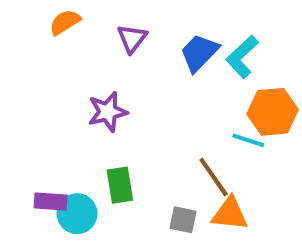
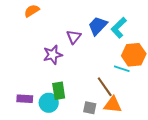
purple triangle: (132, 38) -> (74, 37), moved
cyan circle: (77, 214) -> (49, 103), moved

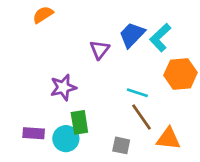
purple star: (53, 55) -> (63, 87), moved
cyan line: (122, 69) -> (137, 93), moved
orange triangle: (113, 105) -> (168, 139), moved

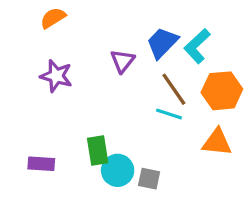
purple star: (63, 87) -> (56, 76), moved, turned 30
brown line: (141, 117) -> (174, 89), moved
cyan circle: (66, 139) -> (118, 170), moved
orange triangle: (168, 139) -> (217, 142), moved

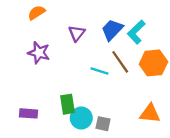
purple triangle: (123, 61) -> (77, 33), moved
cyan line: (169, 114) -> (100, 71), moved
orange triangle: (217, 142) -> (150, 113), moved

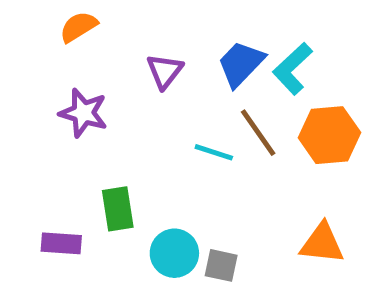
green rectangle: (67, 104) -> (118, 209), moved

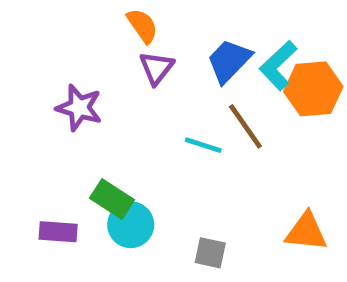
orange semicircle: (78, 27) -> (142, 26), moved, turned 87
orange hexagon: (329, 135) -> (313, 89), moved
green rectangle: (118, 209) -> (112, 199), turned -48
cyan circle: (174, 253) -> (131, 225), moved

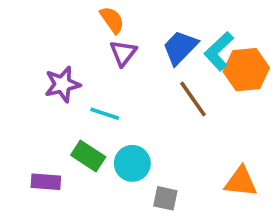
purple star: (79, 108) -> (62, 84), turned -30
cyan line: (203, 145) -> (105, 114), moved
cyan circle: (131, 225) -> (132, 163), moved

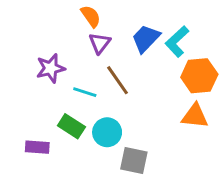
orange hexagon: (246, 70) -> (199, 76), moved
brown line: (193, 99) -> (118, 80), moved
orange triangle: (241, 182) -> (195, 116), moved
gray square: (165, 198) -> (134, 161), size x1.4

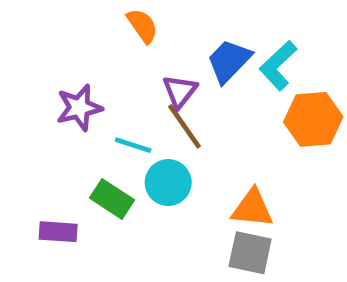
purple triangle: (100, 43) -> (180, 91), moved
orange triangle: (195, 116) -> (252, 208), moved
cyan circle: (107, 132) -> (168, 183), moved
gray square: (134, 161) -> (250, 253), moved

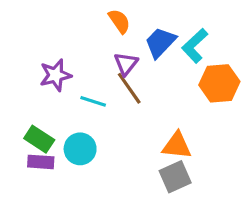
orange semicircle: (142, 26) -> (119, 21), moved
cyan circle: (168, 183) -> (80, 149), moved
green rectangle: (112, 199) -> (39, 139), moved
gray square: (250, 253) -> (175, 177), turned -36

